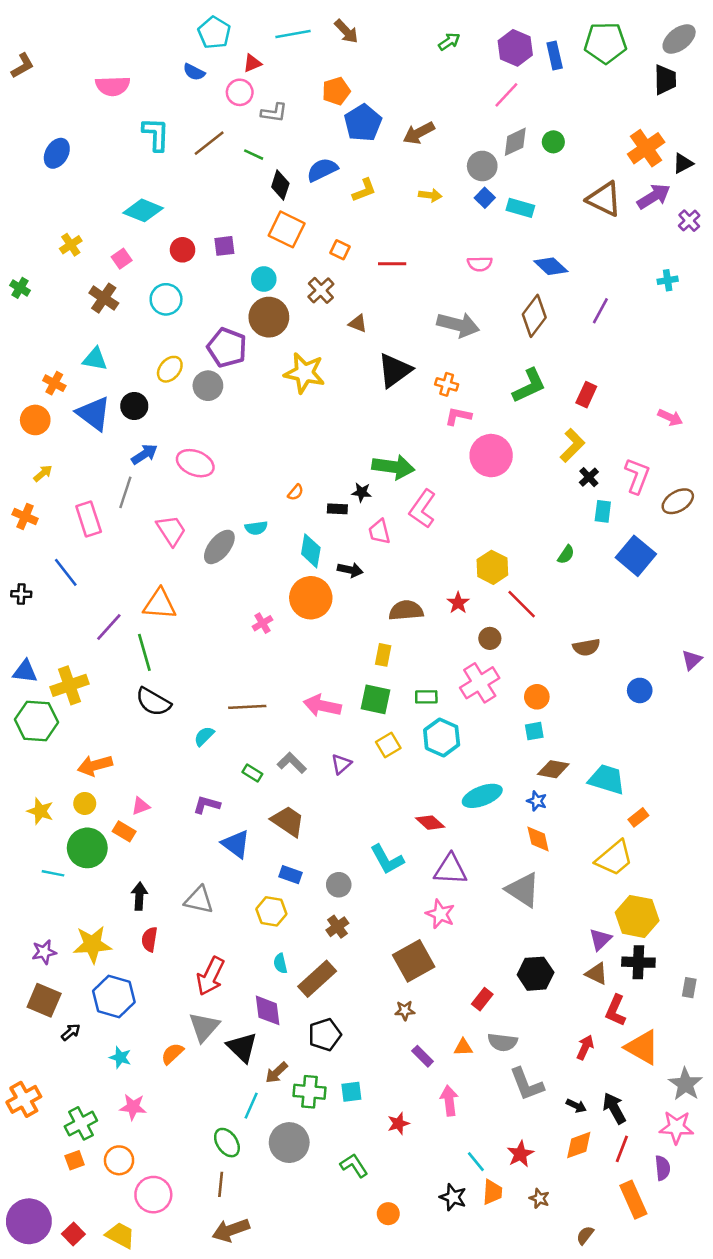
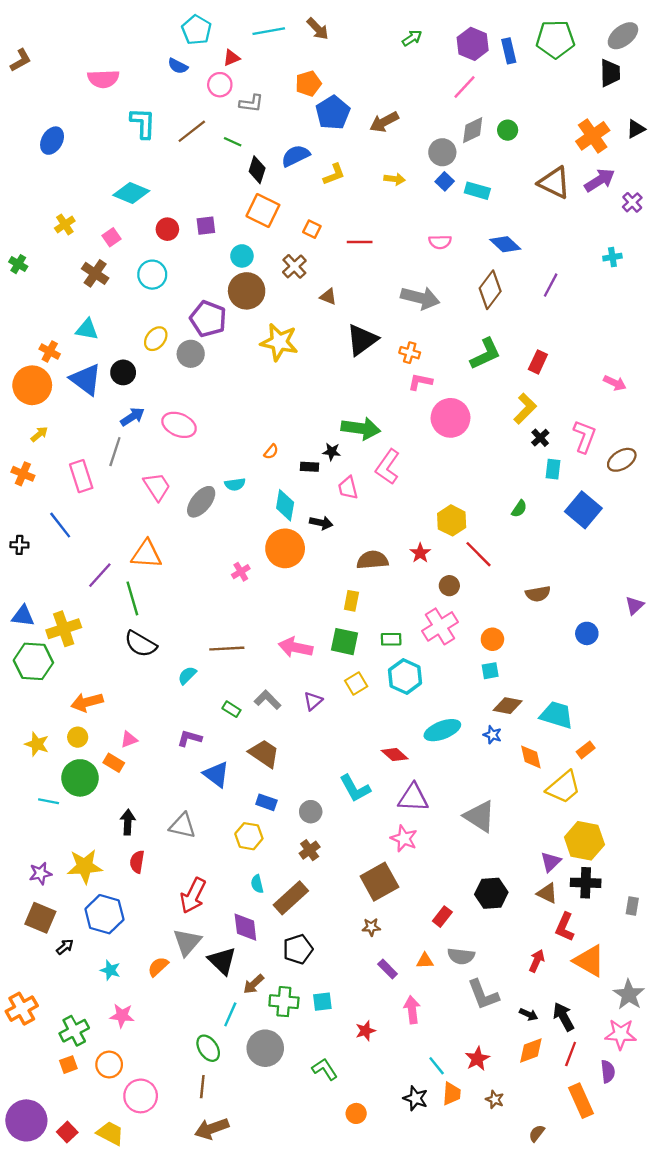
black triangle: (683, 163) -> (636, 129), moved
orange circle: (35, 420) -> (32, 385), size x1.4
orange diamond: (538, 839) -> (531, 757), moved

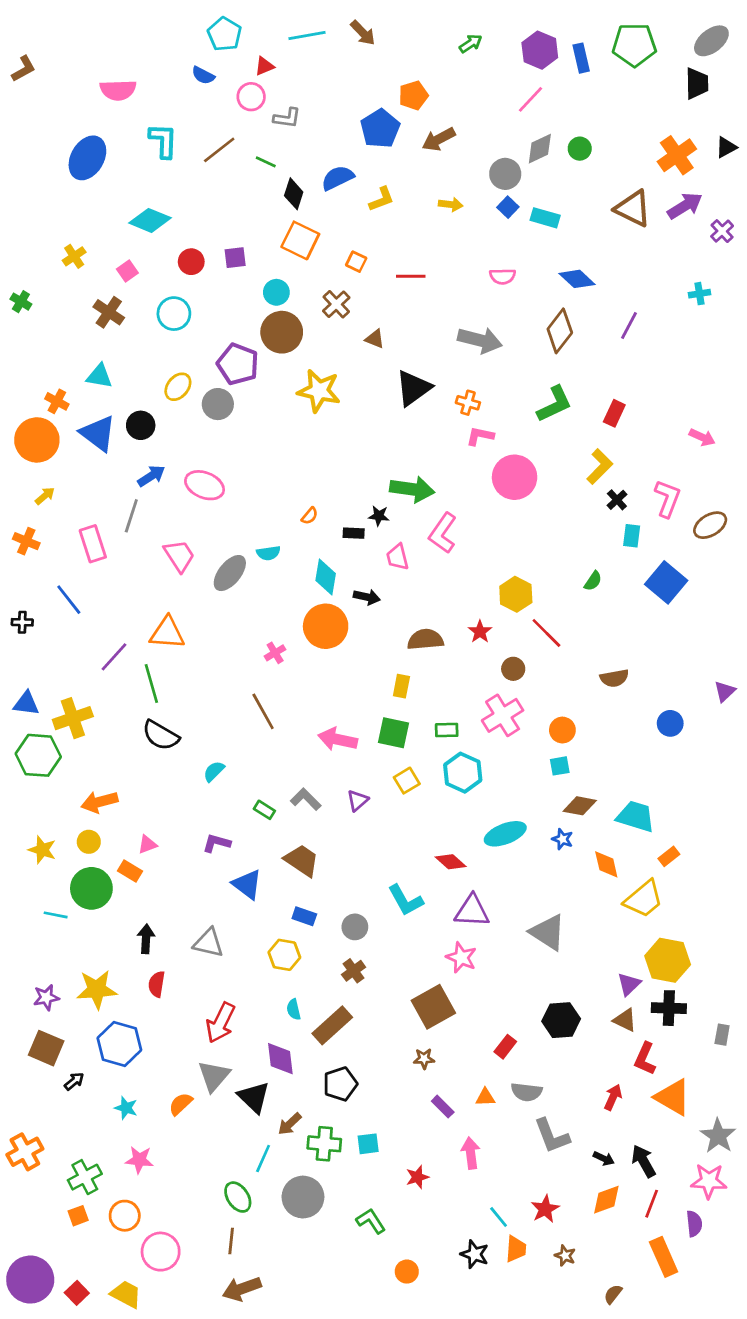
orange pentagon: (308, 83) -> (413, 95), moved
blue ellipse: (52, 141) -> (87, 158), moved, size x1.4
brown line: (227, 649) -> (263, 711), moved, turned 64

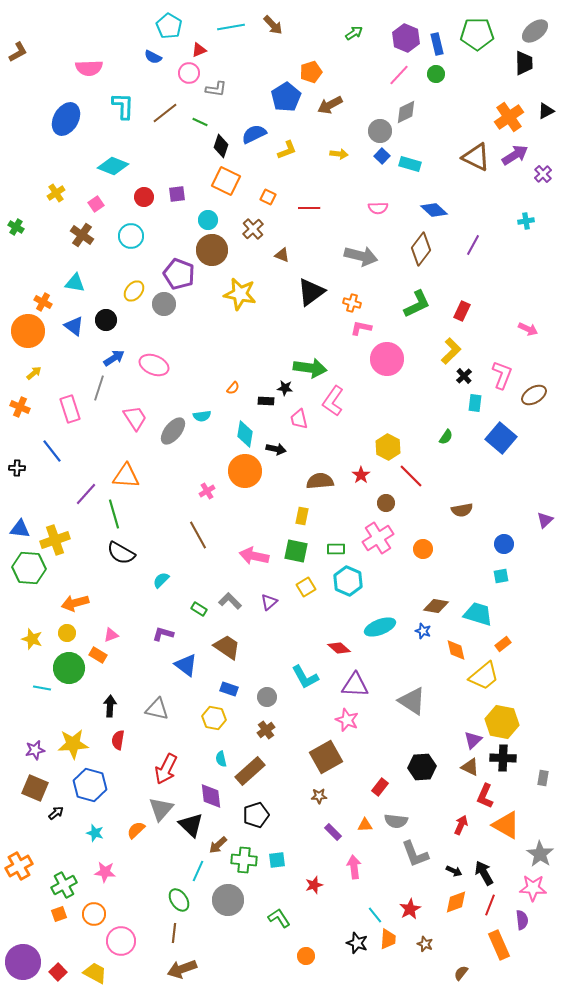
green circle: (580, 149) -> (436, 74), moved
blue triangle: (98, 433) -> (74, 326), size x0.7
cyan square: (560, 766) -> (501, 576), moved

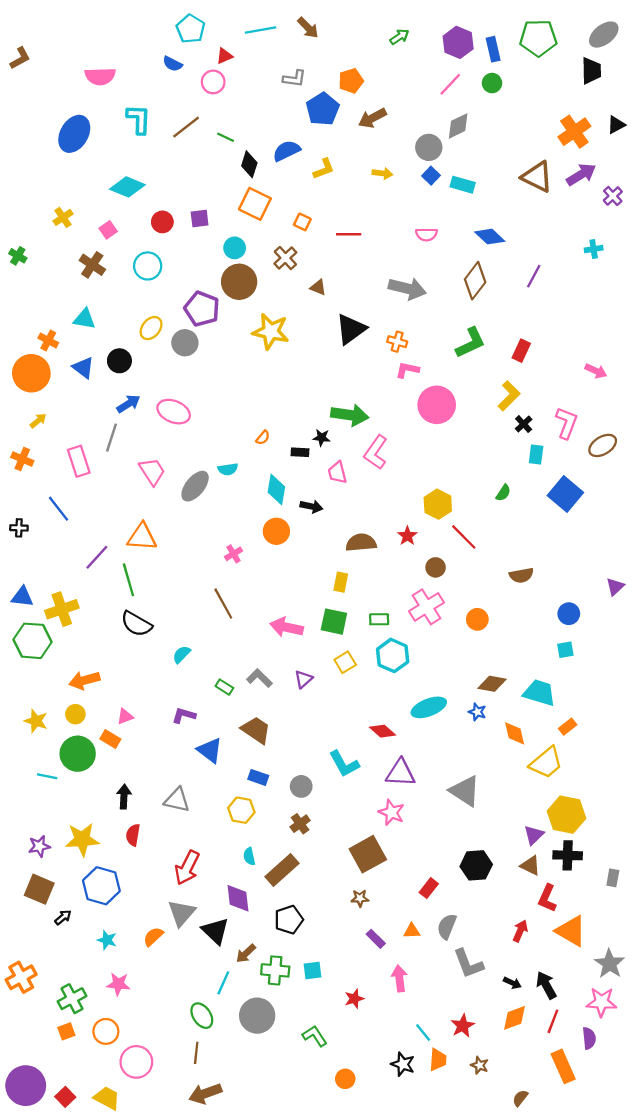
gray L-shape: (216, 89) -> (294, 79), moved
orange circle: (245, 471) -> (276, 531), size x0.7
gray semicircle: (396, 821) -> (447, 926), turned 105

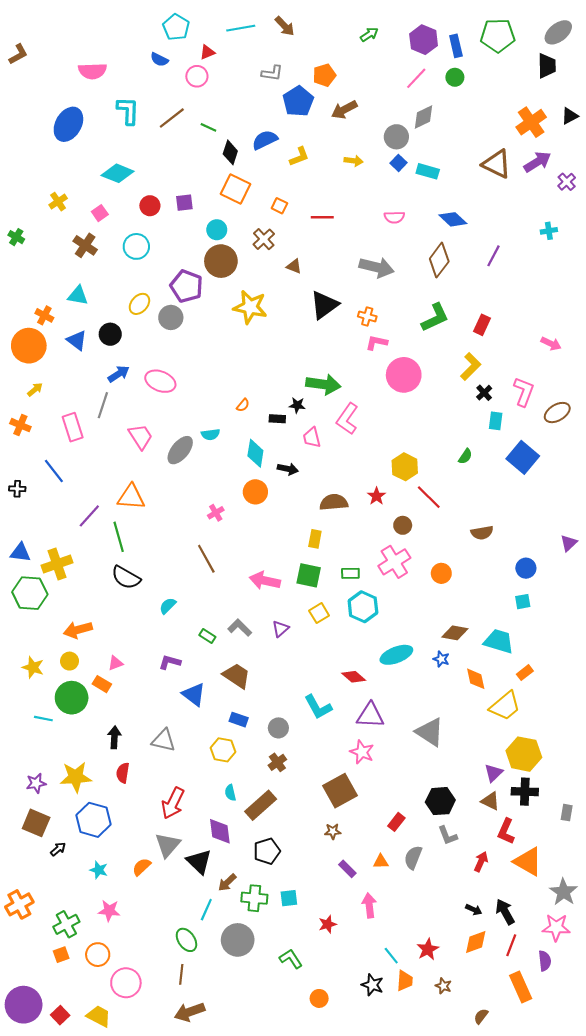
gray L-shape: (468, 964) -> (448, 835), moved, size x0.7

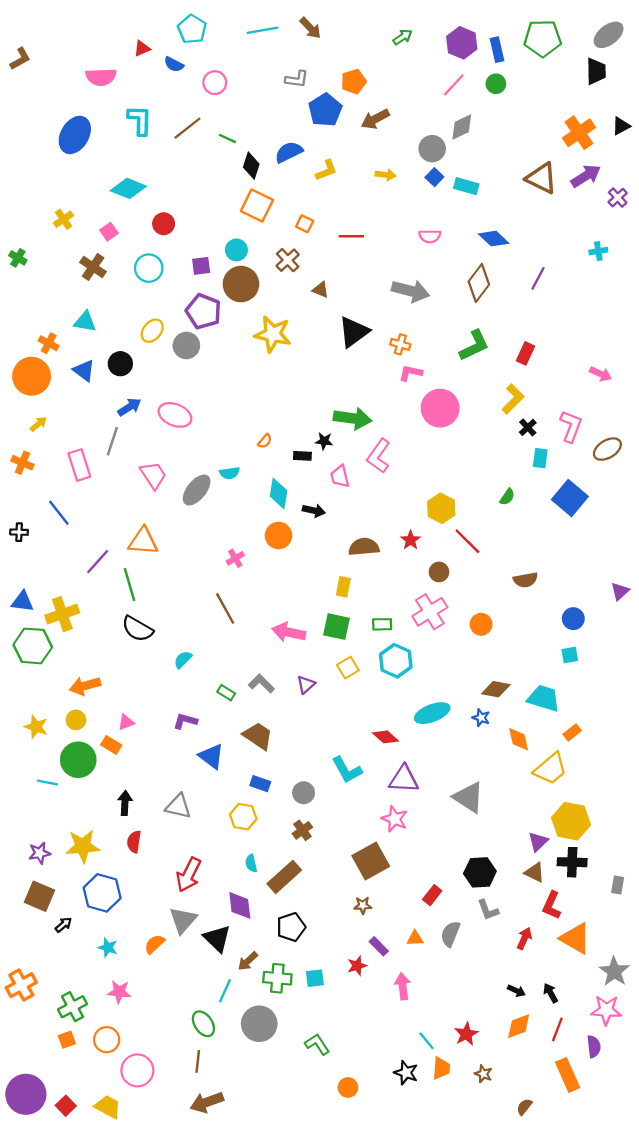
red triangle: (207, 52) -> (142, 48), moved
purple square: (184, 203) -> (201, 266), moved
black arrow: (505, 912) -> (551, 993), size x0.7
red star: (327, 924) -> (357, 966), moved

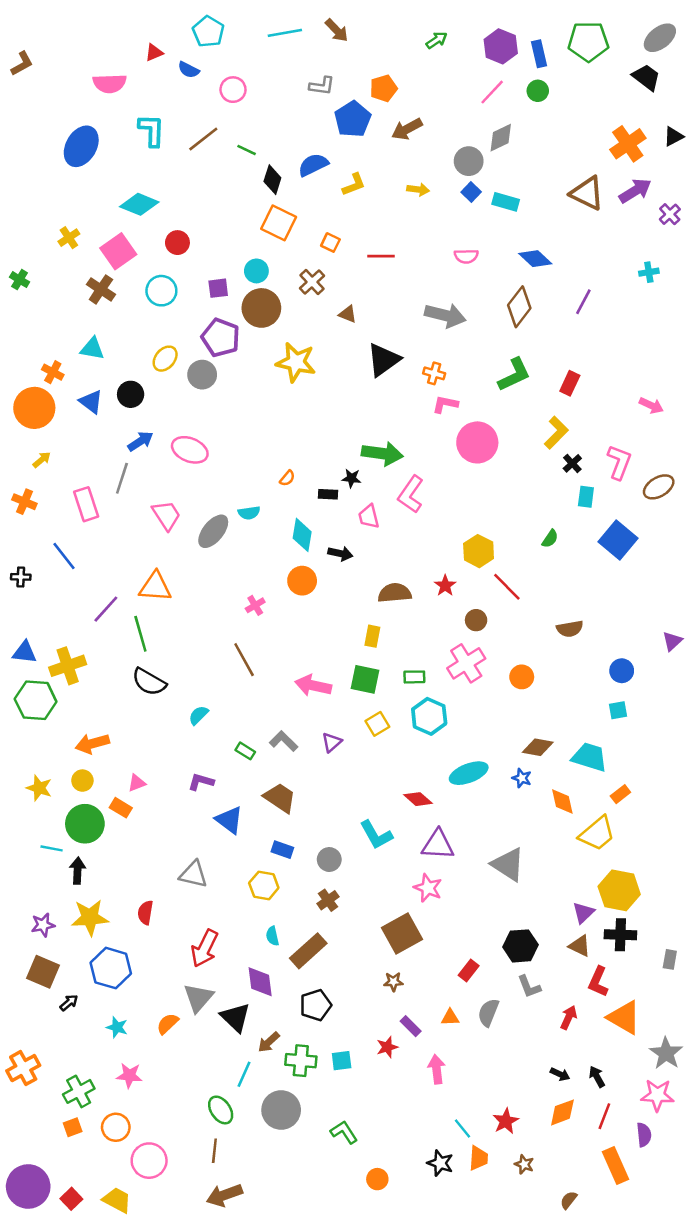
black trapezoid: (596, 71) -> (646, 77), turned -52
pink square: (109, 232) -> (118, 251), size x1.8
black arrow: (125, 803) -> (78, 871), moved

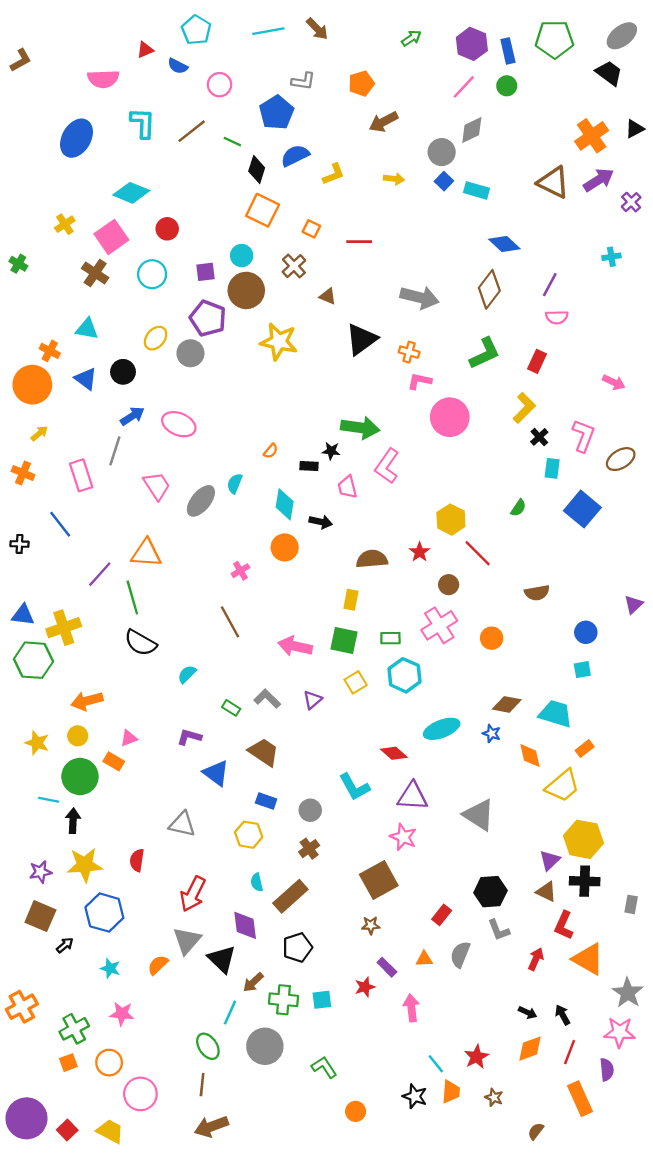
blue pentagon: (353, 119) -> (276, 113), moved
pink semicircle: (466, 256) -> (557, 317), moved
cyan semicircle: (249, 513) -> (235, 483), turned 120

